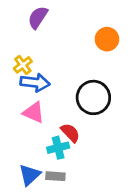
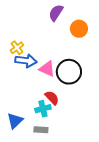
purple semicircle: (38, 17) -> (56, 13), moved
pink triangle: (34, 112) -> (47, 69), moved
blue triangle: (30, 175) -> (15, 121), moved

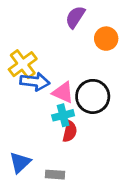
yellow cross: (17, 48) -> (23, 64), size x1.5
red semicircle: (52, 98) -> (70, 131), turned 56
cyan cross: (43, 109) -> (63, 115), moved

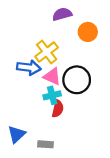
purple semicircle: (75, 17) -> (62, 14), turned 42
yellow cross: (23, 64) -> (47, 52), moved

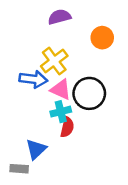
purple semicircle: (62, 14) -> (59, 17), moved
blue triangle: (17, 134) -> (36, 149), moved
gray rectangle: (46, 144) -> (19, 169), moved

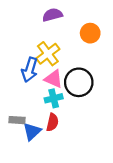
blue arrow: (33, 79) -> (30, 70), turned 100
red semicircle: (67, 127) -> (52, 122), moved
gray rectangle: (19, 169) -> (17, 120), moved

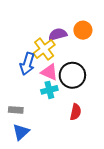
purple semicircle: (52, 15) -> (58, 34), moved
red semicircle: (52, 122) -> (76, 112), moved
blue triangle: (32, 132) -> (21, 132), moved

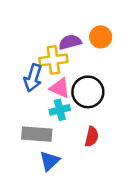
yellow cross: (44, 49) -> (53, 60), turned 30
gray rectangle: (16, 110) -> (37, 134), moved, size x1.6
blue triangle: (21, 132) -> (50, 161), moved

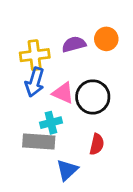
yellow cross: (53, 60) -> (35, 55), moved
cyan cross: (60, 110) -> (51, 123), moved
blue triangle: (50, 161) -> (67, 170), moved

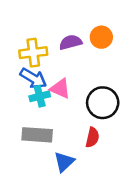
blue arrow: (35, 82) -> (33, 78), turned -76
black circle: (93, 97) -> (103, 103), moved
cyan cross: (51, 123) -> (40, 96), moved

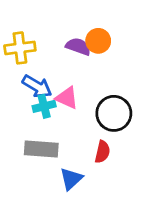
orange circle: (101, 37) -> (98, 41), moved
purple semicircle: (71, 42) -> (78, 47), turned 35
yellow cross: (33, 53) -> (20, 48), moved

